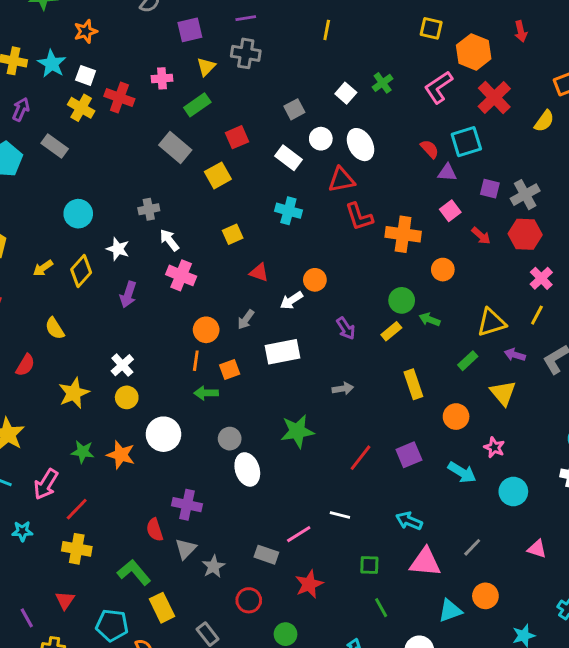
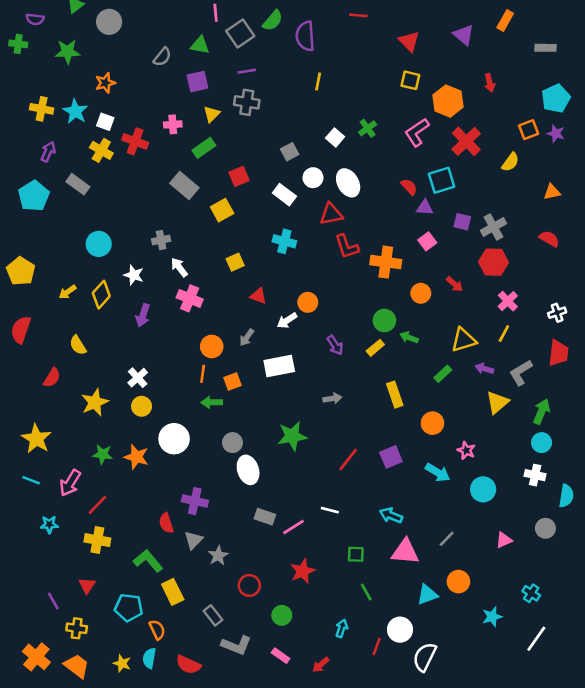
red arrow: (481, 236) -> (455, 284), moved
yellow triangle: (503, 393) -> (497, 402), moved, turned 30
pink triangle: (537, 549) -> (504, 540), turned -42
gray rectangle: (266, 555) -> (265, 517), moved

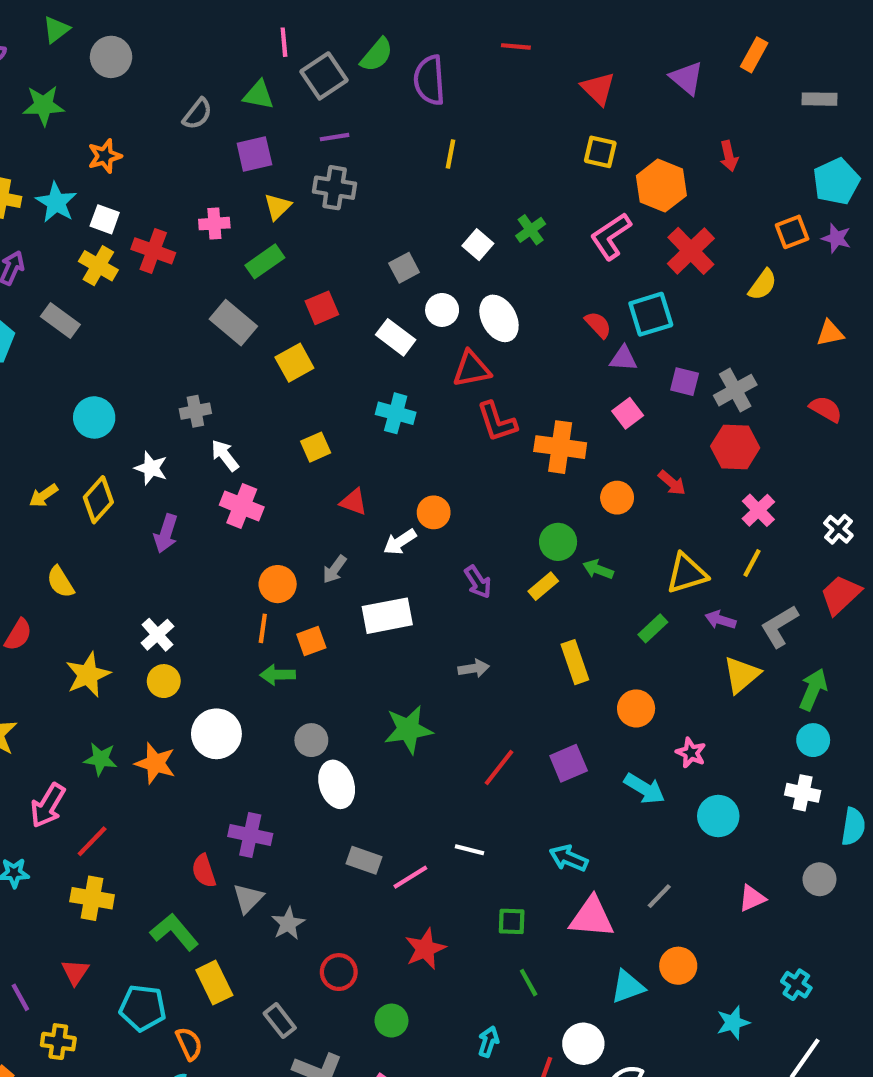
white cross: (557, 313) -> (838, 529), turned -30
red trapezoid: (558, 353) -> (841, 595), turned -140

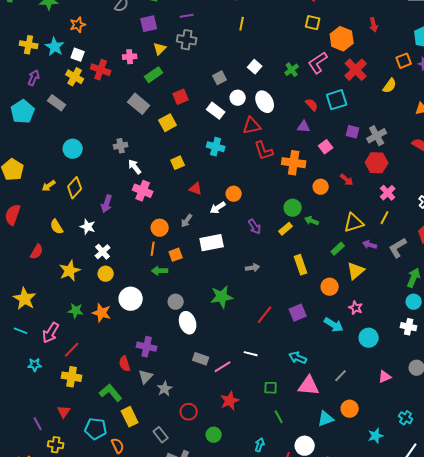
green cross: (531, 230) -> (292, 70), moved
purple triangle: (623, 358) -> (304, 127), moved
white star: (151, 468) -> (88, 227), moved
yellow triangle: (741, 675) -> (356, 271), moved

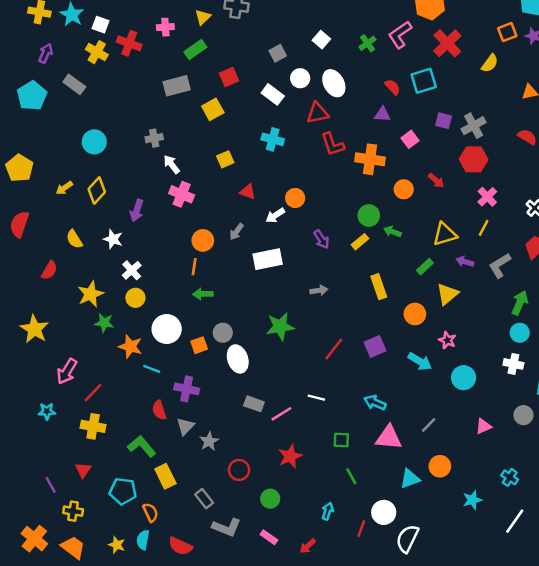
gray rectangle: (139, 104) -> (177, 86), turned -55
orange square: (176, 255) -> (199, 345), moved
green star: (76, 311) -> (104, 323), moved
cyan line: (21, 331) -> (152, 369), moved

